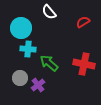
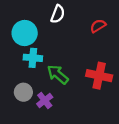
white semicircle: (49, 12) -> (58, 14), turned -119

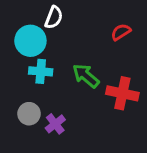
white semicircle: (58, 14) -> (54, 17), moved
green arrow: (58, 74) -> (86, 76), moved

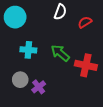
white semicircle: (54, 17) -> (60, 12), moved
cyan circle: (30, 41) -> (15, 17), moved

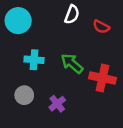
red semicircle: (85, 22) -> (101, 27), turned -120
purple cross: (39, 87) -> (57, 104), moved

